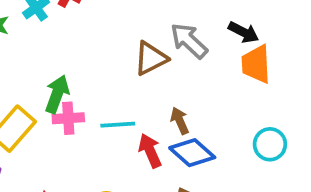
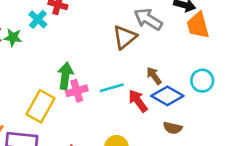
cyan circle: (270, 144) -> (202, 81), moved

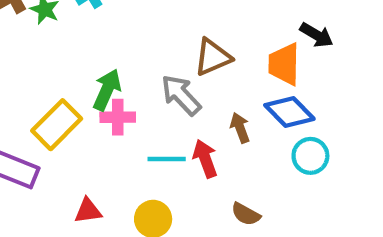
gray arrow: (148, 19) -> (181, 95), moved
orange trapezoid: (198, 25) -> (284, 64), moved
cyan line: (112, 88) -> (167, 159), moved
blue diamond: (167, 96) -> (289, 112), moved

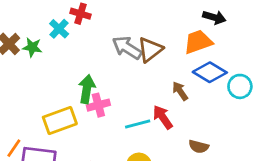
orange trapezoid: (284, 64) -> (198, 42), turned 84
gray arrow: (181, 95) -> (127, 48), moved
yellow rectangle: (57, 125) -> (60, 120), turned 40
cyan circle: (310, 156) -> (240, 86), moved

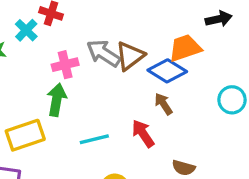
black arrow: (214, 17) -> (219, 19), moved, turned -30
blue diamond: (210, 72) -> (167, 71), moved
pink cross: (98, 105) -> (65, 65), moved
cyan line: (138, 124) -> (94, 139), moved

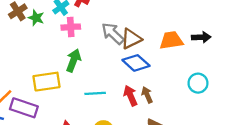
black arrow: (219, 19) -> (201, 37), moved
pink cross: (65, 65) -> (71, 27), moved
blue diamond: (167, 71) -> (136, 63), moved
brown arrow: (164, 104) -> (147, 95), moved

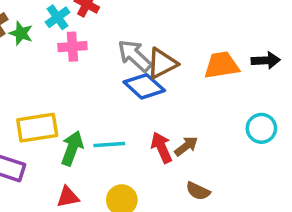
green arrow: (73, 60) -> (72, 148), moved
blue diamond: (136, 63) -> (144, 86), moved
brown arrow: (147, 95) -> (186, 146), turned 77

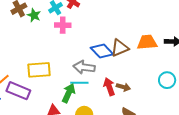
gray arrow: (135, 56) -> (84, 67), moved, turned -40
brown triangle: (162, 63) -> (120, 48), moved
brown arrow: (186, 146) -> (123, 87), turned 48
green arrow: (72, 148) -> (69, 93), moved

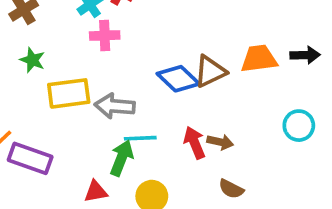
green star: (34, 15) -> (32, 60), moved
gray arrow: (84, 67) -> (115, 106), moved
yellow rectangle: (39, 70) -> (69, 93), moved

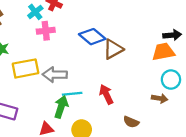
orange trapezoid: (259, 59) -> (163, 52), moved
blue diamond: (178, 79) -> (92, 37), moved
brown arrow: (220, 142) -> (160, 98), moved

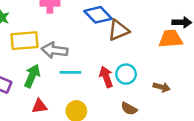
cyan circle: (171, 80) -> (126, 74), moved
green arrow: (61, 107) -> (32, 76), moved

